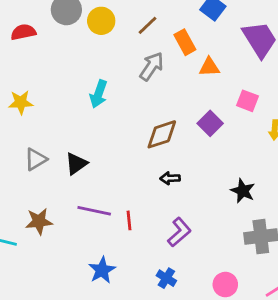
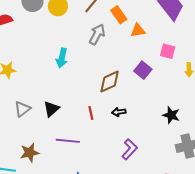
red line: (129, 220) -> (91, 113), moved

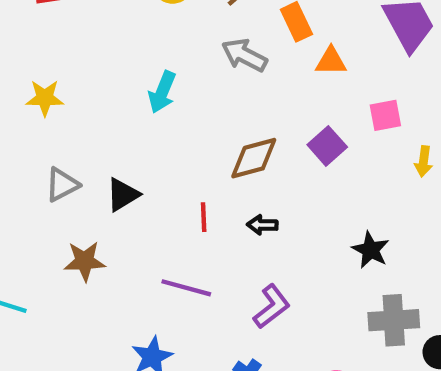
gray arrow: (97, 34) -> (244, 55), turned -100
pink square: (168, 51) -> (385, 115), turned -35
purple line: (68, 141) -> (186, 288), moved
brown star: (30, 153) -> (85, 261), moved

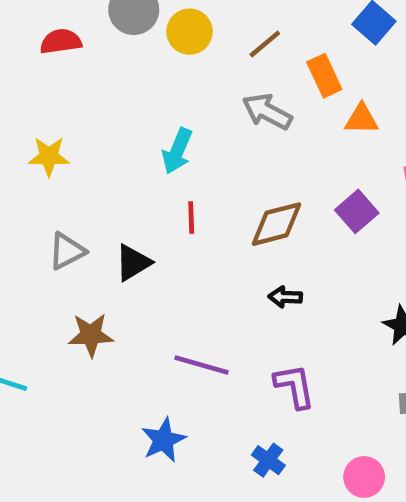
red line: (204, 217) -> (191, 218), moved
purple L-shape: (272, 306) -> (295, 386), turned -63

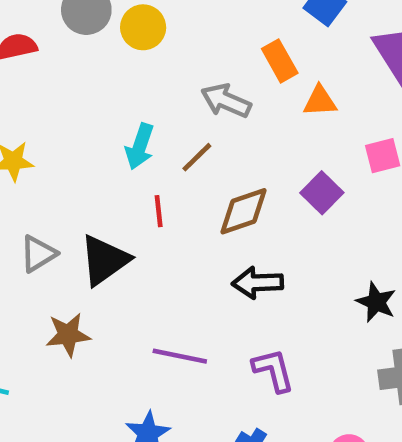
brown line: (265, 44) -> (197, 157), moved
black triangle: (133, 263) -> (105, 260), size x1.4
black arrow: (285, 297) -> (257, 283), size x1.5

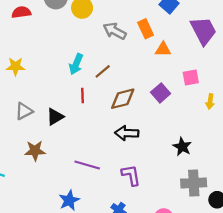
gray arrow: (226, 101) -> (115, 31), moved
black triangle: (105, 260) -> (55, 117), size x0.7

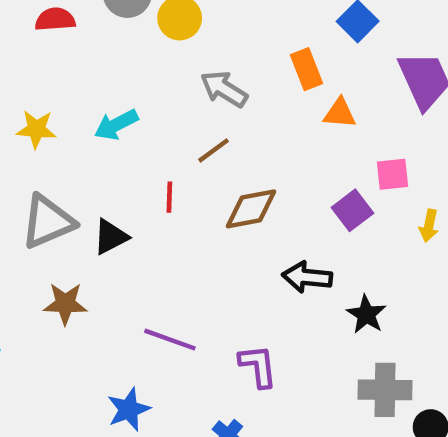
gray arrow: (115, 31) -> (224, 89), moved
cyan arrow: (76, 64) -> (116, 125), moved, turned 36
purple square: (161, 93) -> (352, 210), moved
gray triangle: (24, 111) -> (48, 222), size x1.5
black arrow: (127, 133) -> (307, 277), moved

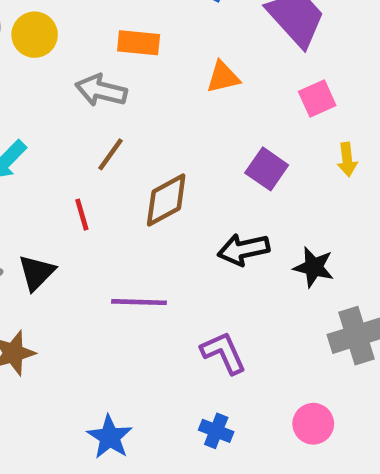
orange rectangle: (307, 69) -> (139, 43), moved, turned -45
pink square: (393, 174) -> (317, 99), moved
purple line: (170, 340) -> (139, 302), moved

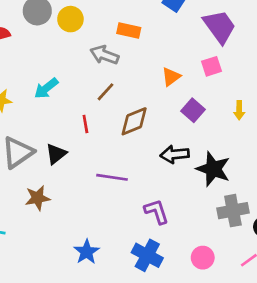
orange triangle: (223, 77) -> (171, 77), moved, turned -30
pink square: (317, 99) -> (212, 66), moved
black star: (314, 267) -> (213, 169), size x1.5
blue cross: (216, 431) -> (147, 255), size x1.6

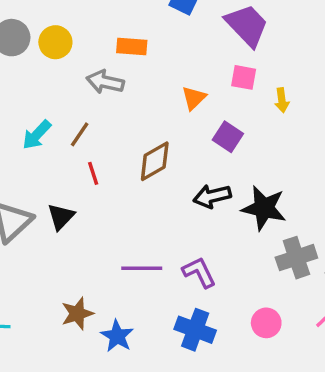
pink square: (212, 66) -> (244, 77), turned 36
brown line: (106, 92) -> (80, 134), moved
yellow arrow: (239, 110) -> (282, 100), moved
purple line: (112, 177) -> (142, 268), moved
brown star: (38, 198) -> (77, 314), moved

